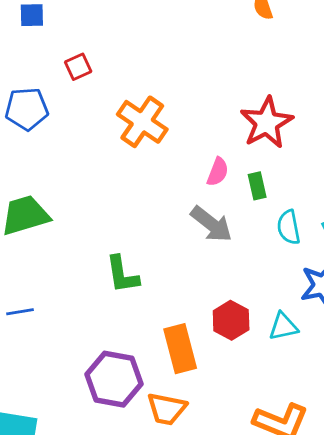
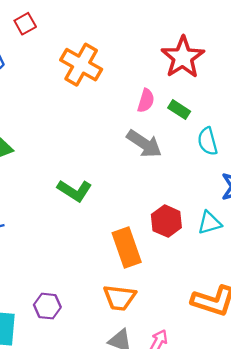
green rectangle: (257, 186) -> (179, 110), turned -40
green L-shape: (122, 274) -> (75, 191), turned -44
purple hexagon: (114, 379) -> (47, 306), moved, size x0.6

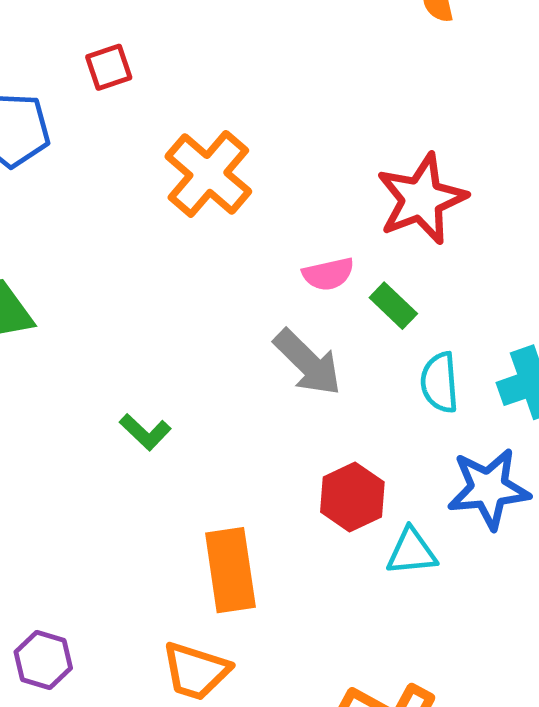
pink semicircle: (146, 101) -> (328, 274), turned 50
green L-shape: (75, 191) -> (145, 432), size x0.7
red hexagon: (166, 221) -> (352, 497), moved

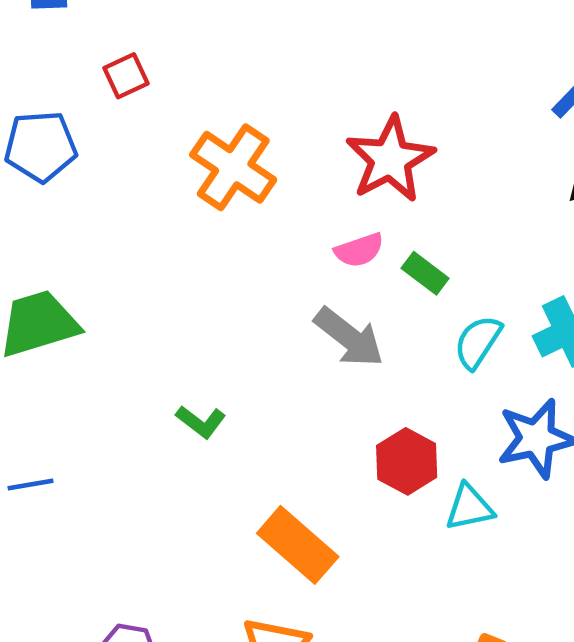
red star: (422, 199) -> (390, 159), moved
cyan semicircle: (440, 382) -> (478, 342), turned 44
orange rectangle: (230, 570) -> (298, 545), turned -34

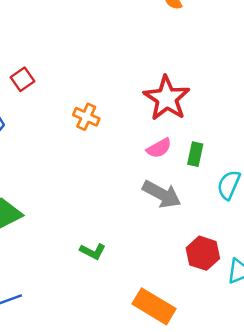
orange cross: (233, 167) -> (86, 117), size x0.6
green rectangle: (425, 273) -> (195, 154), turned 75

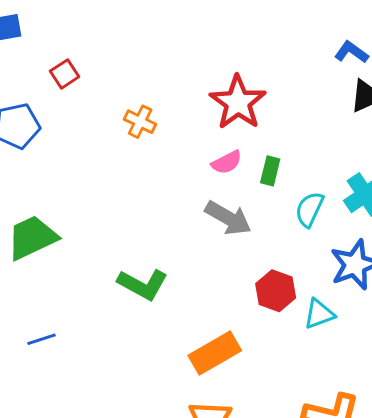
green L-shape: (93, 251) -> (143, 284), size x1.6
orange rectangle: (154, 306) -> (215, 353), turned -63

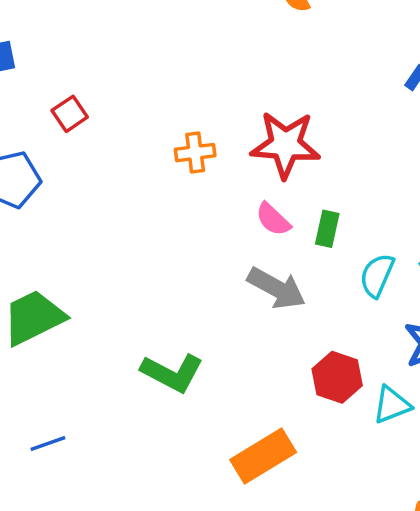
red star: (238, 102) -> (285, 145), turned -30
orange cross: (140, 122) -> (195, 153), moved, turned -32
pink semicircle: (227, 162) -> (273, 219), turned 72

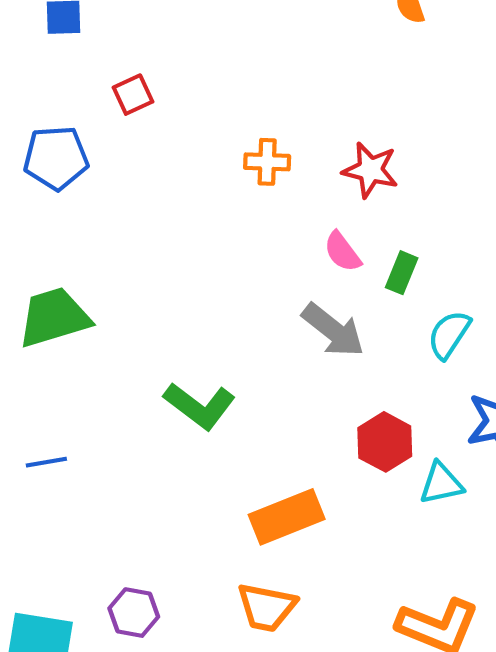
red star: (285, 145) -> (370, 170), size x0.7

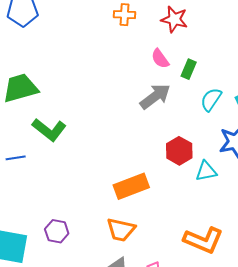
gray arrow: (333, 330) -> (155, 96), turned -76
green L-shape: (200, 406) -> (49, 130), moved

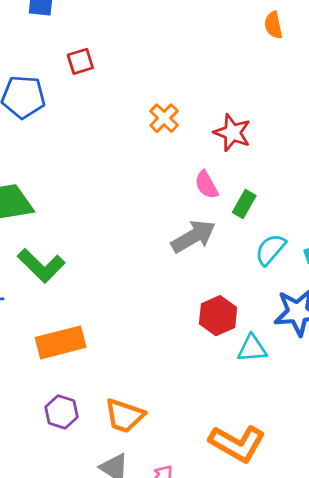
orange cross: (124, 15) -> (164, 118), turned 35
orange rectangle: (131, 186) -> (61, 342), moved
purple hexagon: (57, 231) -> (61, 412), moved

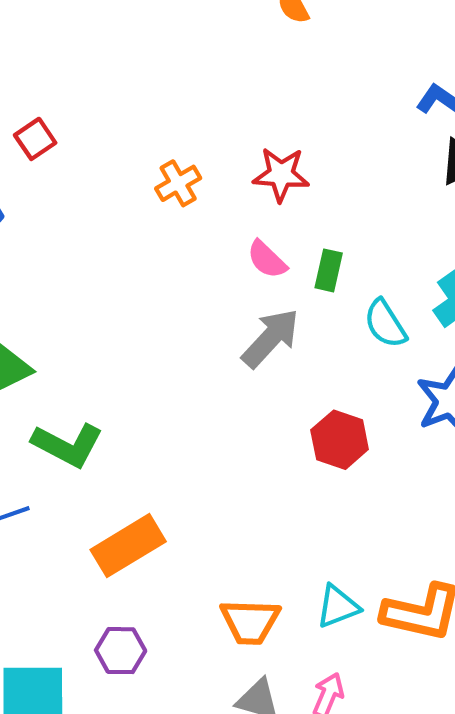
orange cross: (164, 118) -> (178, 183), turned 32
cyan semicircle: (270, 250) -> (385, 324), turned -56
cyan triangle: (252, 348) -> (338, 606), moved
purple hexagon: (61, 412) -> (121, 651), moved

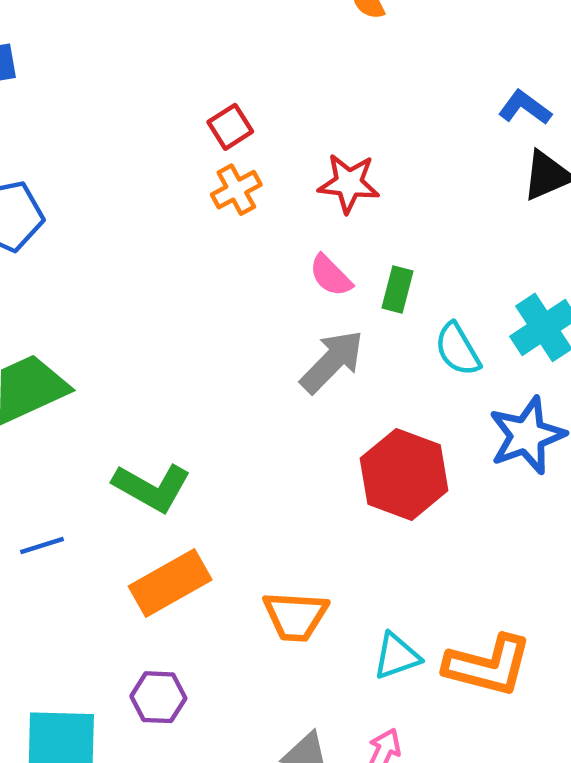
red square: (35, 139) -> (230, 127), moved
red hexagon: (340, 440) -> (404, 474), size x1.4
green L-shape: (68, 445) -> (152, 487), moved
orange trapezoid: (250, 622) -> (295, 616), moved

